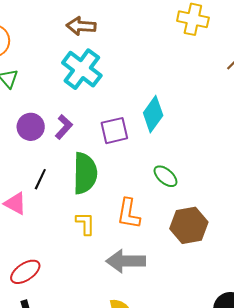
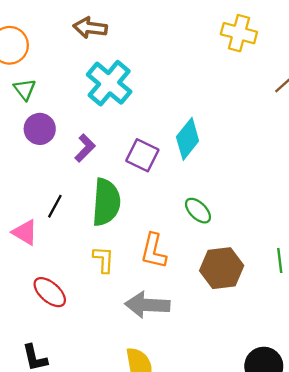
brown arrow: (81, 26) -> (90, 28), moved
purple circle: (31, 127) -> (40, 129), moved
purple square: (114, 131) -> (142, 155), turned 36
red ellipse: (25, 272) -> (50, 292), moved, turned 72

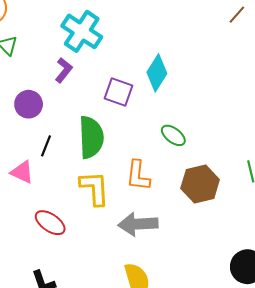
purple circle: (40, 129) -> (29, 104), moved
purple L-shape: (85, 148) -> (64, 70), moved
yellow L-shape: (104, 259) -> (95, 188), size x1.5

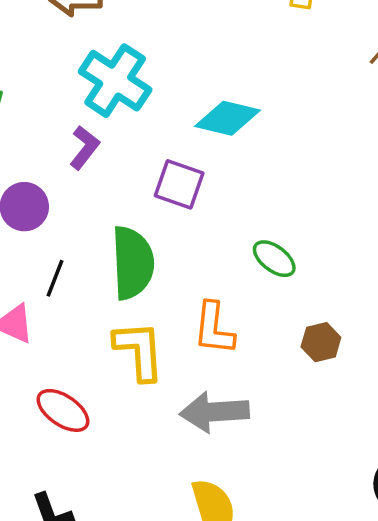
cyan diamond: (157, 73) -> (228, 118), moved, turned 72
brown hexagon: (200, 184) -> (321, 342), size x0.6

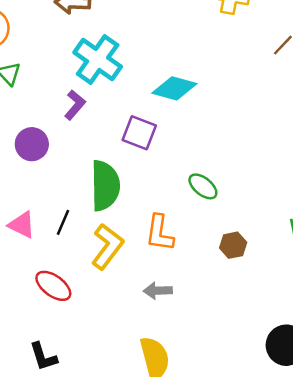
black line: (55, 278) -> (63, 222), moved
yellow L-shape: (139, 351) -> (107, 246), turned 39
gray arrow: (214, 412) -> (158, 291), size x0.6

